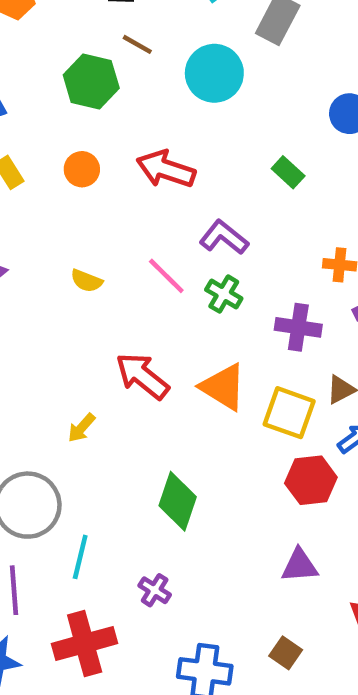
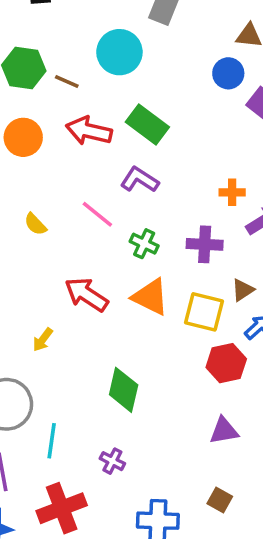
brown line: (137, 44) -> (67, 81), moved
orange circle: (82, 169) -> (23, 137), size x1.4
green rectangle: (288, 172) -> (147, 125), moved, size x1.6
yellow semicircle: (87, 281) -> (35, 224), turned 30
green cross: (224, 294) -> (144, 244), moved

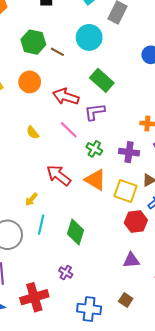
red arrow: (89, 131) -> (66, 97), moved
purple L-shape: (139, 180) -> (95, 112), turned -45
cyan line: (52, 441) -> (41, 225), moved

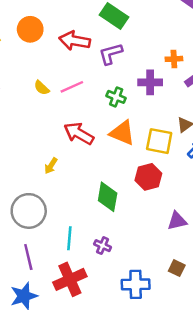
pink line: (69, 130) -> (72, 87), moved, turned -60
purple cross: (129, 152) -> (150, 82), moved
red hexagon: (136, 221) -> (148, 177), moved
cyan line: (41, 225) -> (69, 238), moved

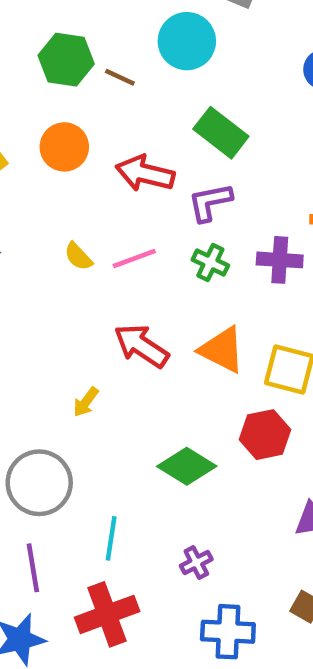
green cross: (116, 97) -> (210, 263), moved
green diamond: (108, 197) -> (187, 466), turned -72
purple cross: (103, 246) -> (196, 562), moved, turned 35

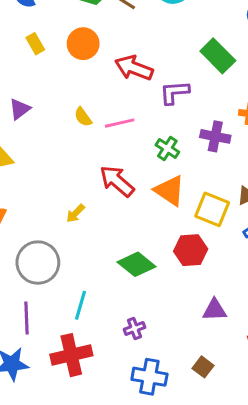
green rectangle: (221, 133) -> (218, 56), moved
green cross: (210, 263) -> (167, 148), moved

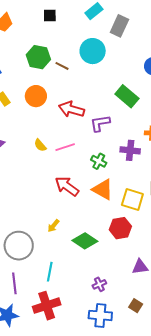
yellow arrow: (75, 213) -> (53, 226), moved
purple cross: (134, 328) -> (99, 284), moved

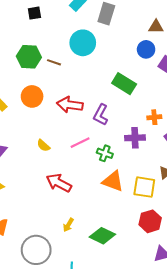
purple L-shape: (100, 123) -> (101, 115), turned -45
pink line: (65, 147) -> (80, 143), moved
red arrow: (67, 186) -> (59, 183), moved
red hexagon: (120, 228) -> (150, 221), moved

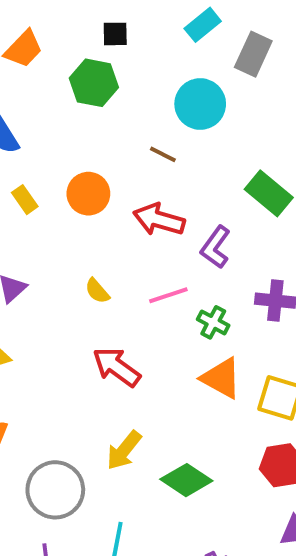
green hexagon: (29, 57) -> (94, 83), moved
brown line: (54, 62) -> (163, 154), moved
yellow arrow: (68, 225) -> (124, 450), size x1.5

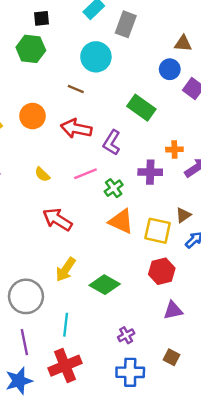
green cross: (213, 322) -> (114, 188), turned 30

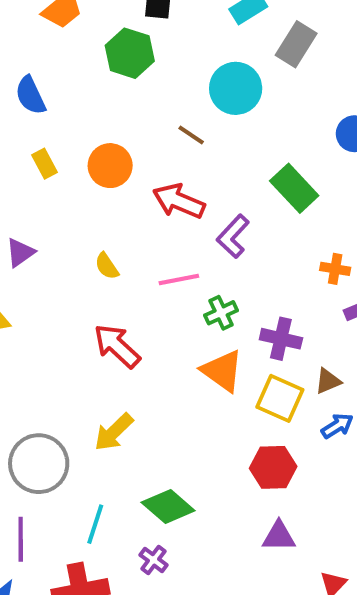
purple cross: (150, 172) -> (281, 339), moved
green diamond: (105, 285) -> (168, 507), moved
purple cross: (126, 335) -> (154, 560), moved, turned -35

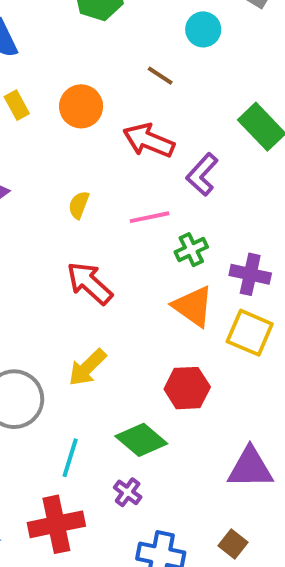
cyan circle: (236, 88) -> (203, 29), size x0.7
yellow semicircle: (107, 266) -> (79, 205), turned 56
red hexagon: (273, 467) -> (187, 388), moved
purple triangle: (279, 536) -> (250, 468), size x1.4

